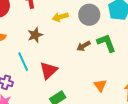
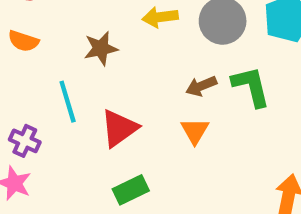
orange triangle: (100, 85) -> (195, 131), moved

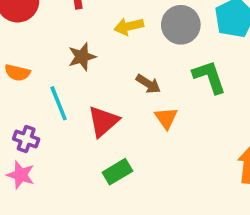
orange semicircle: (23, 41) -> (17, 73), moved
brown arrow: (201, 86) -> (148, 84), moved, turned -120

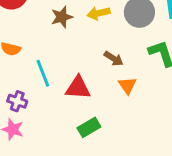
brown star: (82, 57) -> (62, 17), moved
red triangle: (103, 121) -> (78, 88), turned 44

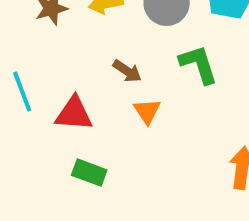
green rectangle: (89, 127) -> (89, 173), turned 50

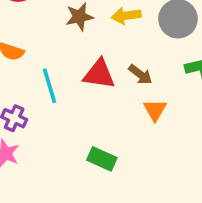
red triangle: (74, 114) -> (99, 74), moved

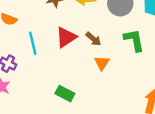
red triangle: (99, 74) -> (66, 37), turned -45

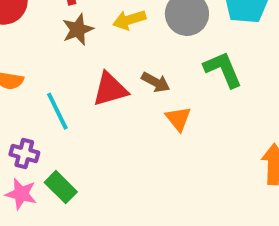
red triangle: (66, 37) -> (110, 89), turned 30
green rectangle: (65, 94) -> (61, 187), moved, turned 30

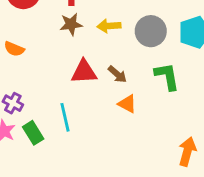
cyan line: (57, 111) -> (65, 117), moved
orange triangle: (178, 119) -> (127, 104), turned -36

